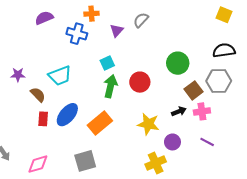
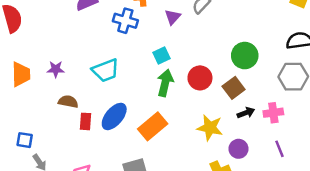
brown square: (193, 90) -> (234, 88), moved
brown semicircle: (38, 95) -> (68, 102), moved, turned -35
purple line: (207, 142) -> (280, 149), turned 40

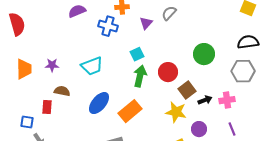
brown square: (234, 88) -> (187, 90), moved
red rectangle: (86, 121) -> (47, 107), moved

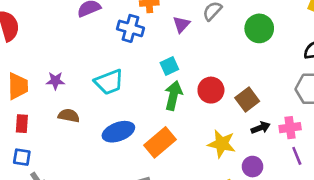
green circle: (204, 54) -> (259, 28), moved
brown square: (187, 90) -> (247, 99), moved
blue ellipse: (99, 103) -> (118, 132), turned 30
red rectangle: (47, 107) -> (22, 124), moved
purple line: (232, 129) -> (297, 156), moved

